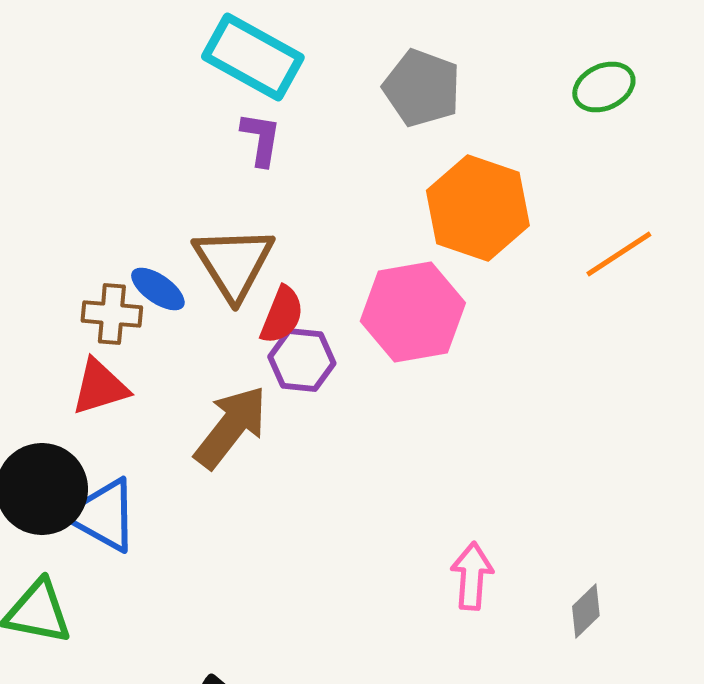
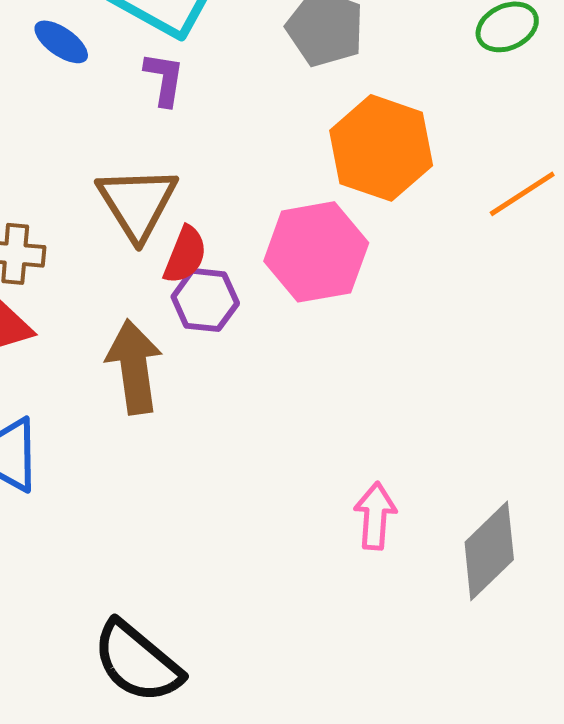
blue ellipse: (158, 289) -> (61, 42), moved
brown arrow: (231, 427) -> (134, 367), turned -46
gray diamond: (586, 611) -> (489, 551), size x1.8

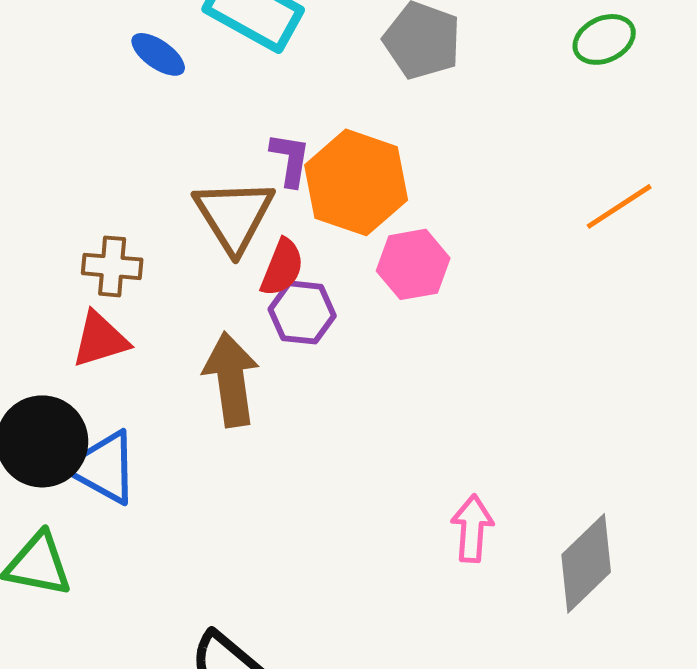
purple L-shape: (164, 79) -> (290, 159), moved
orange hexagon: (381, 148) -> (356, 182), moved
pink hexagon: (316, 252) -> (413, 264), size x0.7

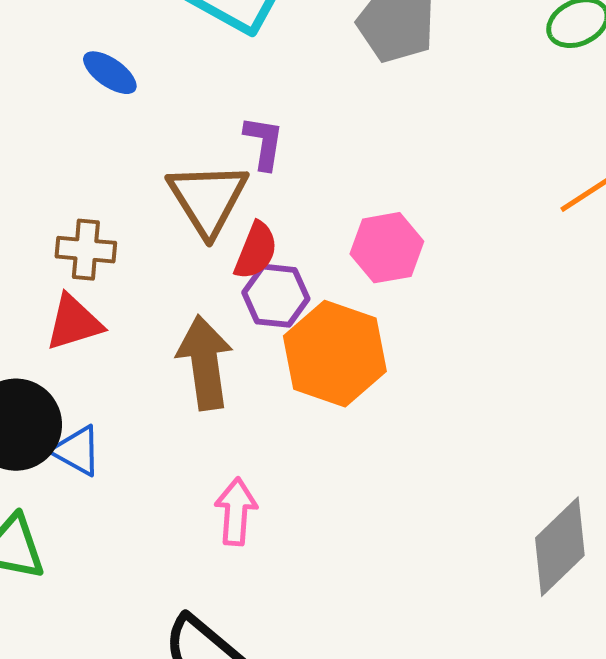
blue ellipse: (158, 54) -> (110, 73), moved
orange hexagon: (356, 182) -> (335, 354), moved
blue triangle: (103, 467) -> (77, 451), size x0.7
pink arrow: (472, 528) -> (236, 512), moved

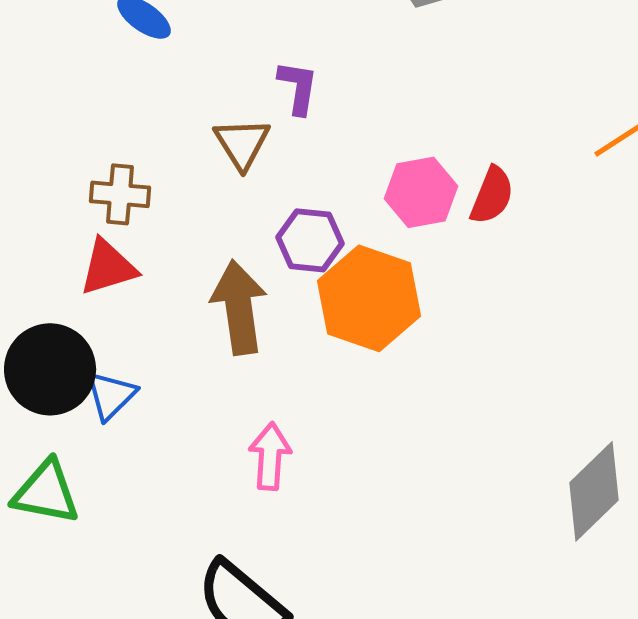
brown triangle: (208, 199) -> (242, 143), size x0.7
red semicircle: (256, 251) -> (492, 195), moved
blue triangle: (77, 451) -> (111, 395), turned 46

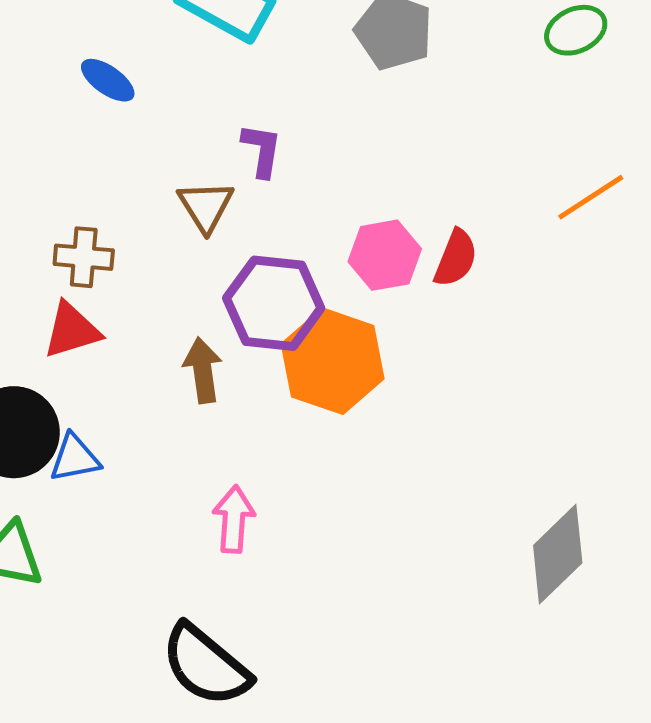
purple hexagon: (310, 240) -> (274, 303), size x1.5
brown arrow: (239, 307) -> (203, 370), size x0.7
blue triangle: (111, 395) -> (75, 458), turned 34

